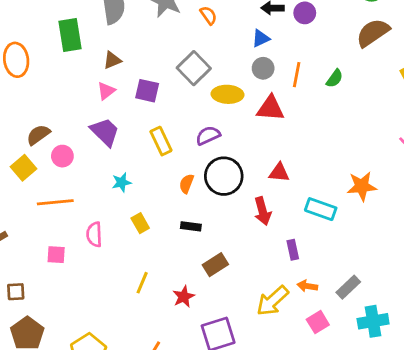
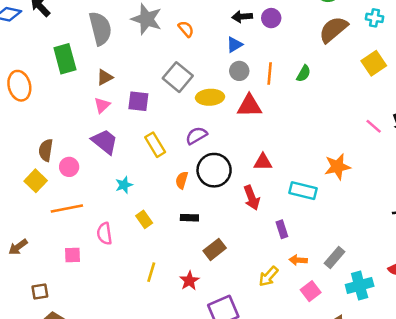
brown semicircle: (38, 135) -> (46, 150), turned -40
yellow arrow: (273, 301) -> (269, 276), size x0.7

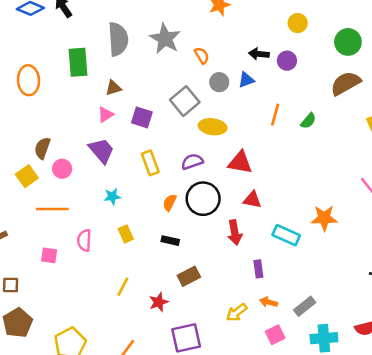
gray circle: (239, 71) -> (219, 82), moved
red triangle: (249, 106) -> (240, 162), moved

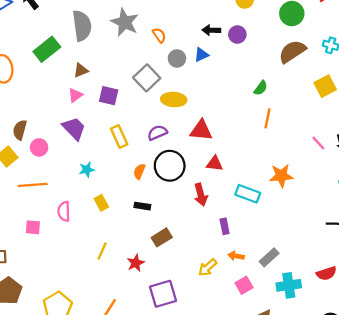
green rectangle: (78, 62) -> (47, 49), turned 60
orange line: (275, 115) -> (267, 118), moved

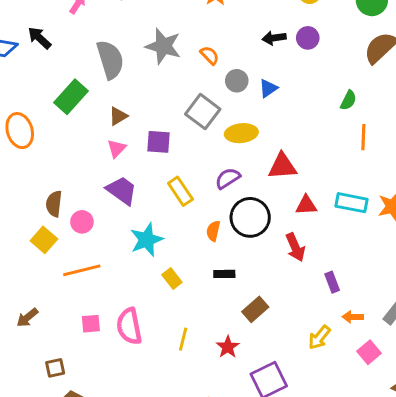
blue triangle: (201, 55) -> (268, 88), moved
cyan star: (87, 170) -> (147, 240), size x1.6
cyan rectangle: (248, 194) -> (352, 203), moved
pink semicircle: (64, 211) -> (129, 326), moved, size x1.4

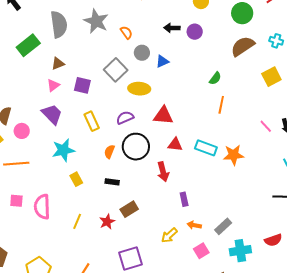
red star: (228, 347) -> (107, 222), moved

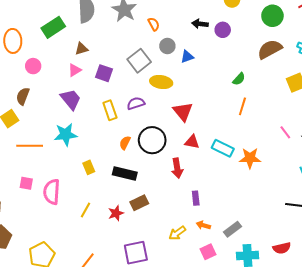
red triangle: (163, 116) -> (183, 111), turned 40
purple semicircle: (125, 118) -> (136, 103), moved
pink circle: (22, 131) -> (33, 66), moved
cyan star: (63, 150) -> (66, 134), moved
black rectangle: (112, 182) -> (125, 174), size x1.6

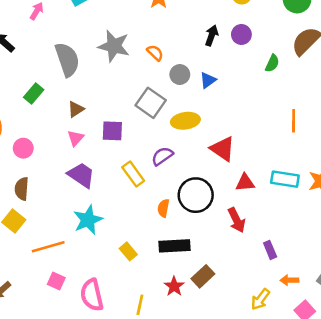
black arrow: (200, 24) -> (212, 35), turned 119
green rectangle: (53, 27) -> (34, 94), size x0.7
green semicircle: (239, 79) -> (272, 63), moved
pink square: (26, 183) -> (56, 281), moved, turned 32
red star: (116, 213) -> (174, 286), moved

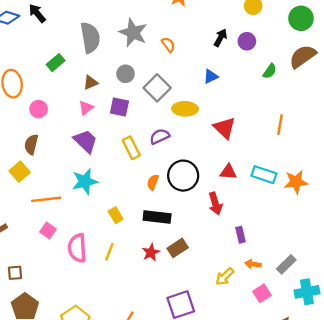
gray circle: (180, 75) -> (126, 74), moved
red triangle: (223, 149) -> (225, 128), moved
yellow line: (140, 305) -> (109, 252), moved

